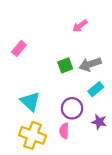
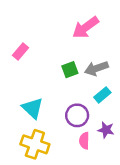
pink arrow: (80, 26) -> (86, 27), size x1.6
pink semicircle: (64, 131) -> (84, 141), moved

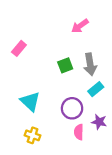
pink arrow: (86, 27) -> (80, 26), size x0.7
gray arrow: (96, 68) -> (90, 64), turned -80
yellow cross: (35, 144) -> (33, 135), size x0.6

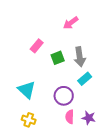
pink rectangle: (19, 48) -> (37, 46), moved
purple star: (99, 122) -> (89, 118), moved

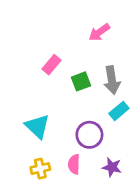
pink semicircle: (70, 117) -> (74, 164), moved
purple star: (89, 118) -> (112, 167), moved
yellow cross: (29, 120) -> (40, 169), turned -32

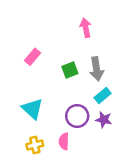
pink arrow: (99, 32) -> (86, 28), turned 114
pink rectangle: (52, 65) -> (32, 57), moved
purple star: (112, 167) -> (104, 120), moved

